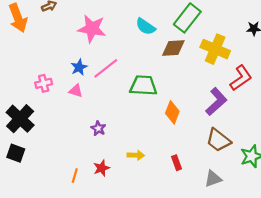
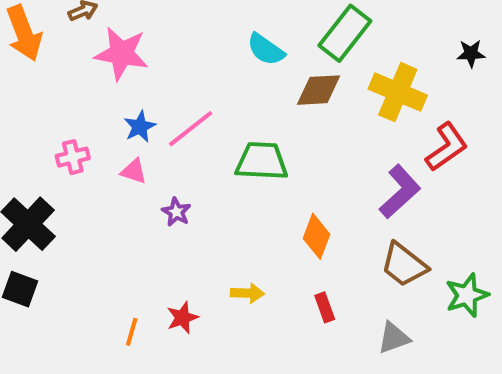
pink star: (92, 29) -> (122, 53), moved
orange diamond: (172, 112) -> (317, 236), moved
purple star: (98, 128) -> (176, 212), moved

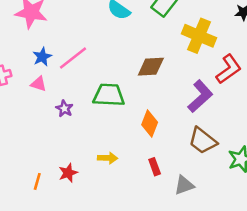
brown diamond: (319, 90) -> (151, 67), moved
green trapezoid: (262, 161) -> (109, 95), moved
gray triangle: (394, 338) -> (184, 185), moved

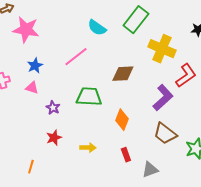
pink line: (73, 58) -> (76, 57), moved
red star: (68, 173) -> (54, 138), moved

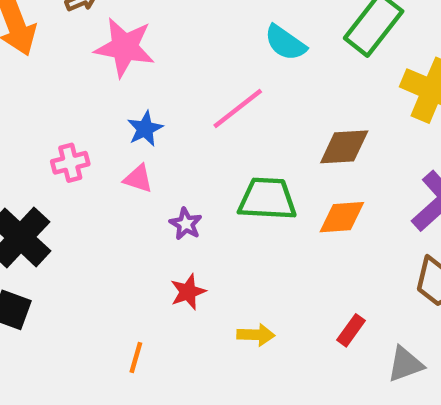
orange diamond: (122, 120) -> (342, 217), moved, turned 65
yellow arrow: (88, 148) -> (256, 335), moved
red rectangle: (126, 155) -> (351, 330), turned 56

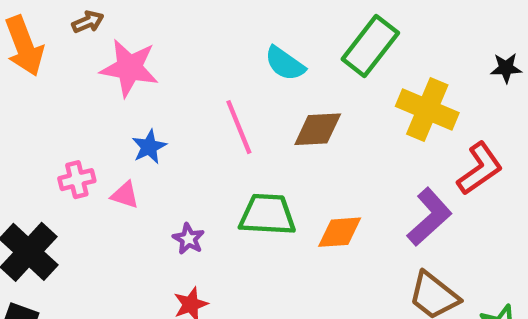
pink line: (238, 108) -> (239, 127), turned -74
brown diamond: (344, 147) -> (318, 129), moved
pink triangle: (138, 179) -> (125, 195), moved

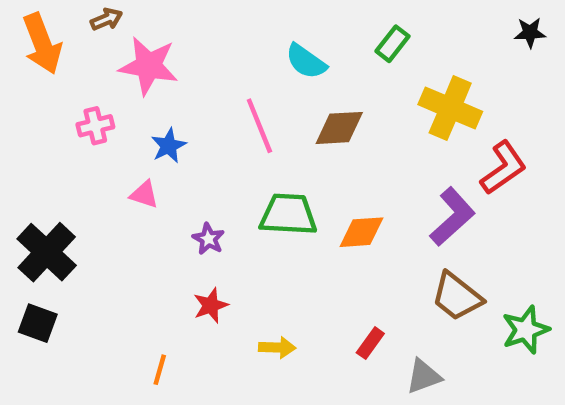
green rectangle: (370, 46) -> (393, 44), size x0.6
black star: (506, 68) -> (530, 33), moved
pink cross: (77, 180) -> (95, 126), moved

